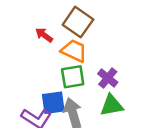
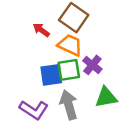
purple cross: (108, 78) -> (92, 65), moved
blue square: (53, 103) -> (51, 75), moved

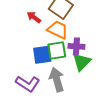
purple cross: (92, 65) -> (76, 46), turned -35
green triangle: (106, 97) -> (82, 62), moved, turned -36

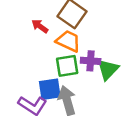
blue square: (42, 55) -> (50, 89), moved
green triangle: (82, 62) -> (108, 69), moved

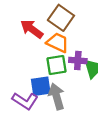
red arrow: (40, 26) -> (32, 29), size x1.5

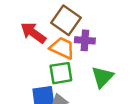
purple cross: (78, 60) -> (85, 40), moved

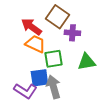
orange trapezoid: (62, 48) -> (35, 44), moved
green triangle: (102, 77) -> (86, 62), turned 36

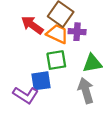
orange trapezoid: (35, 44) -> (57, 34), moved
gray arrow: (53, 87) -> (86, 91), moved

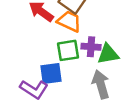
purple cross: (77, 32) -> (91, 47), moved

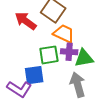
orange trapezoid: (69, 21) -> (64, 34), moved

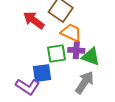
green triangle: (84, 58) -> (91, 57), turned 30
gray arrow: (78, 85) -> (85, 82), turned 50

